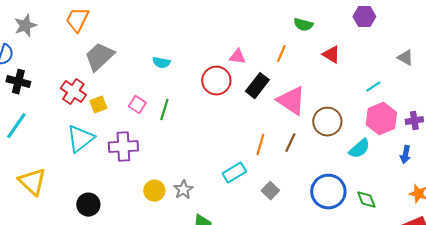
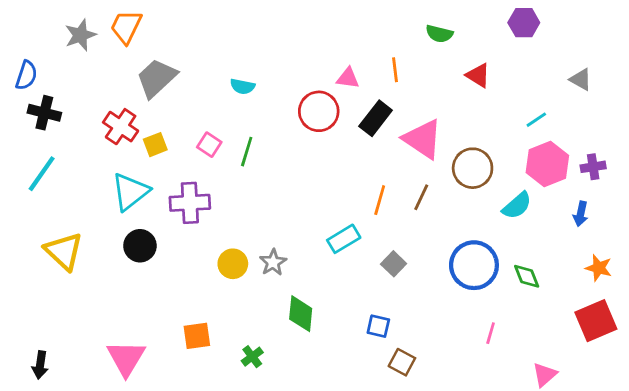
gray star: (25, 26) -> (80, 35), moved
orange line: (281, 54) -> (395, 70), moved, turned -30
black circle: (88, 205) -> (140, 246), moved

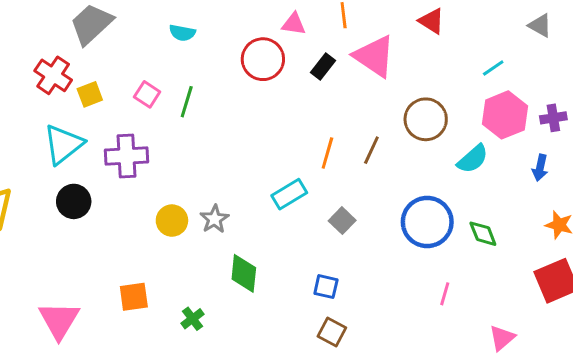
black rectangle: (376, 118) -> (323, 67), size x0.7
pink triangle: (423, 139) -> (374, 56), moved
brown square: (402, 362) -> (332, 332), moved

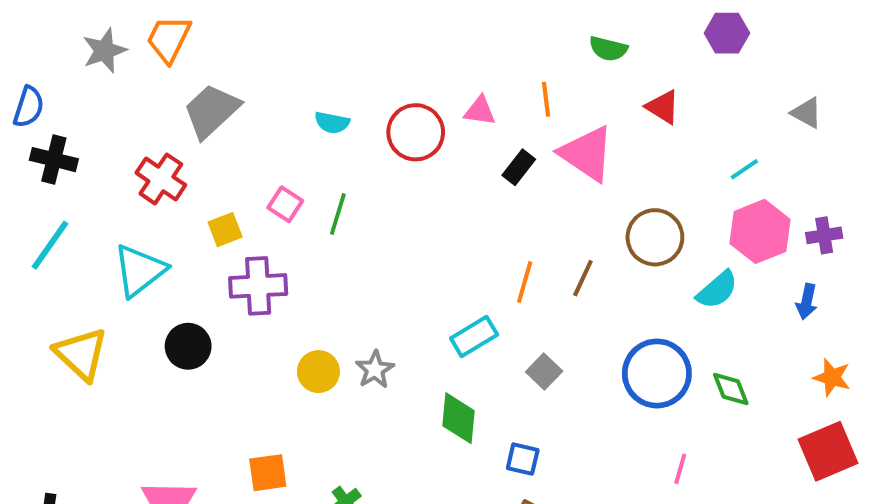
red circle: (263, 59) -> (416, 132), moved
yellow square: (90, 94) -> (225, 230), moved
cyan triangle: (63, 144) -> (139, 270), moved
green diamond: (244, 273) -> (458, 418), moved

